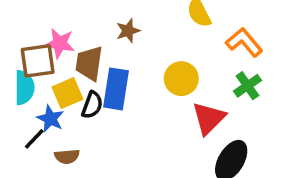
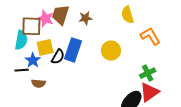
brown trapezoid: (89, 63) -> (61, 15), moved
green cross: (247, 86) -> (148, 73), moved
red triangle: (209, 118) -> (149, 92), moved
black line: (34, 139) -> (22, 70), turned 32

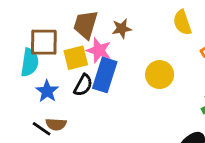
pink star: (45, 18) -> (99, 50), moved
yellow square: (45, 47) -> (76, 58), moved
black line: (22, 70) -> (42, 129), moved, turned 40

